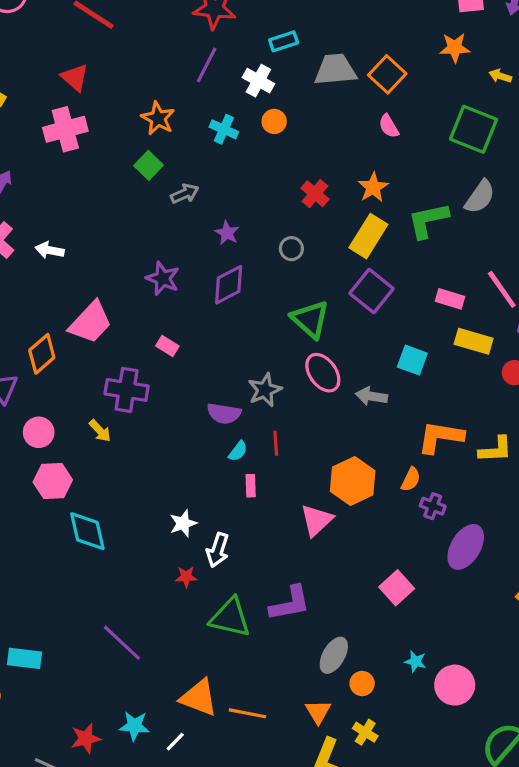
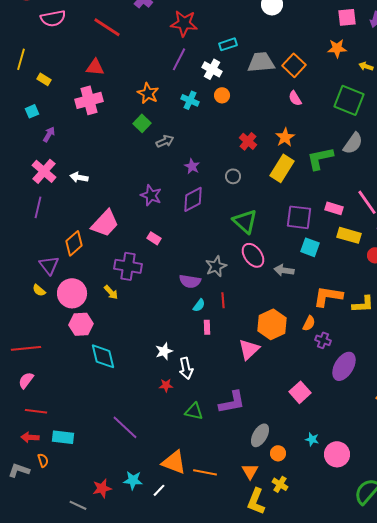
red triangle: (75, 77) -> (95, 67), turned -36
purple square: (371, 291) -> (299, 217), moved, turned -32
pink circle: (39, 432) -> (72, 293), size x1.5
white arrow: (218, 550) -> (186, 368), turned -30
green triangle: (230, 618) -> (194, 411), size x0.7

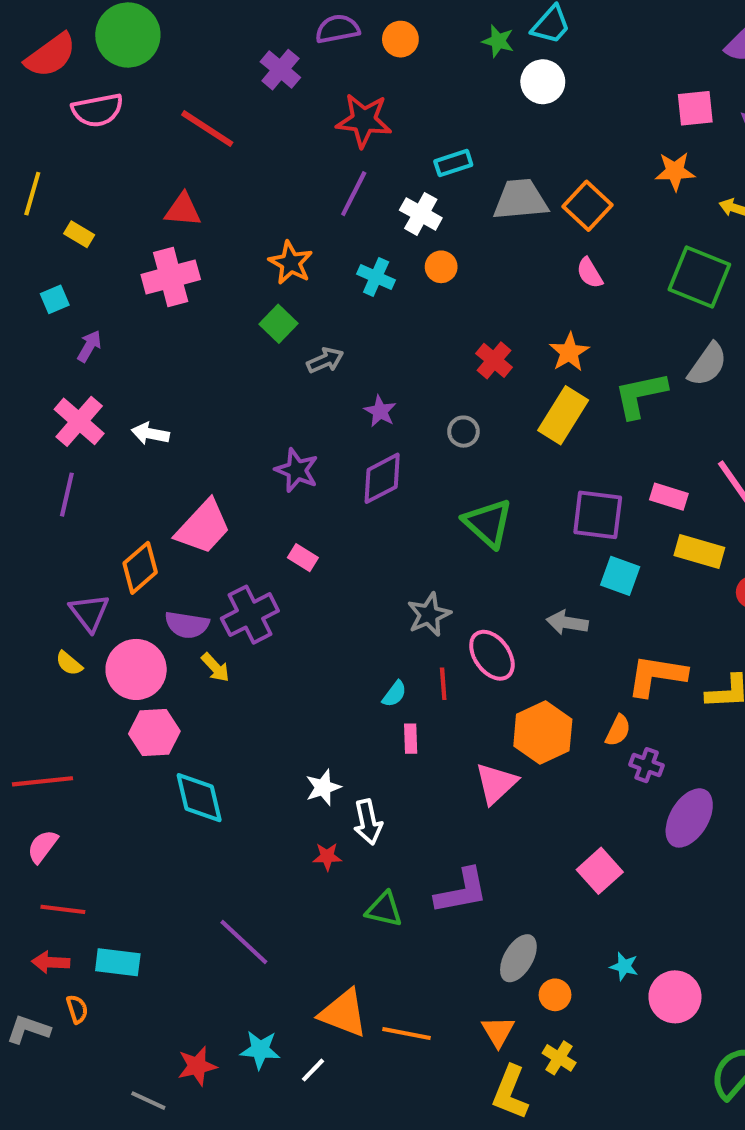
pink ellipse: (253, 255) -> (492, 655), moved
purple cross: (128, 266) -> (250, 615), turned -36
purple semicircle: (190, 281) -> (187, 625), moved

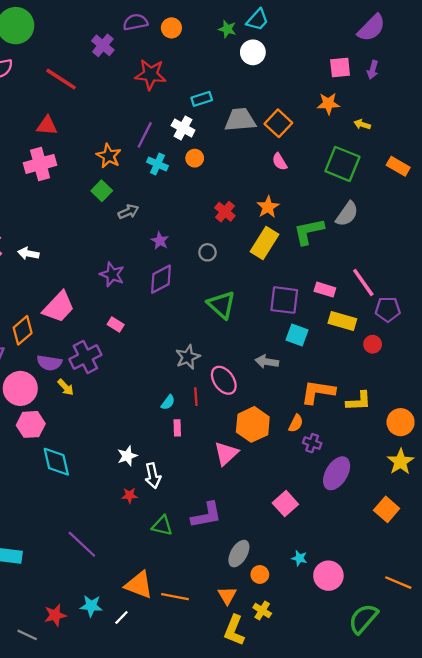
purple line: (354, 194) -> (145, 135), moved

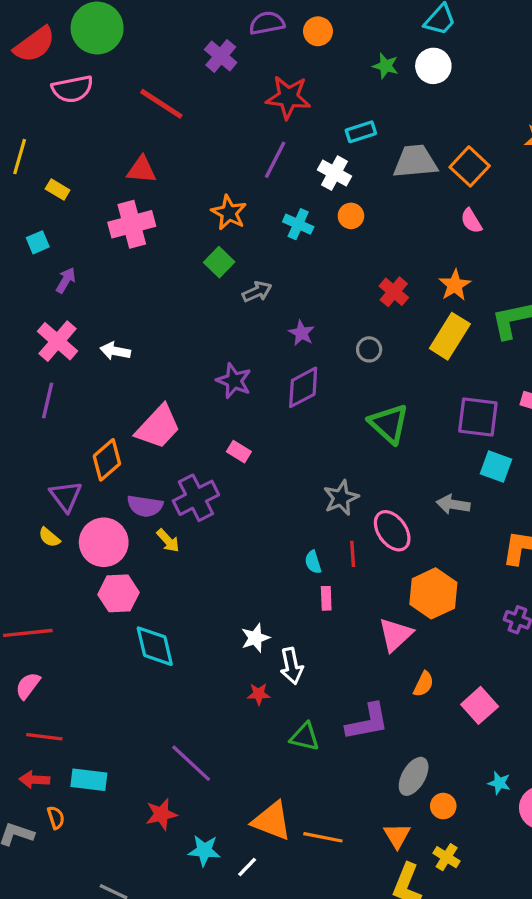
green star: (227, 29) -> (386, 66), moved
purple line: (145, 135) -> (275, 160), moved
cyan semicircle: (168, 402) -> (313, 562), turned 126
orange semicircle: (296, 423) -> (423, 684), moved
red star: (55, 615) -> (161, 814), moved

